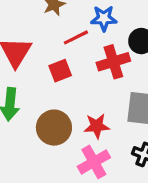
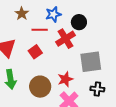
red line: (76, 37) -> (40, 30), turned 42

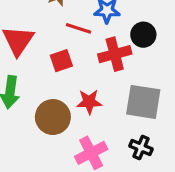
red star: (65, 79) -> (89, 102), moved

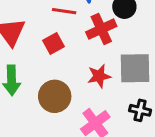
red star: (89, 102) -> (99, 76), moved

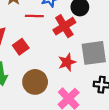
red square: (54, 43) -> (21, 47), moved

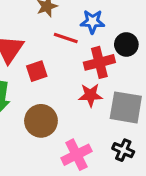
red star: (67, 62) -> (90, 95), moved

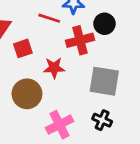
red star: (90, 95) -> (54, 68), moved

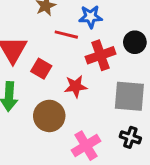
black circle: (104, 24) -> (135, 42), moved
red square: (23, 48) -> (41, 69), turned -36

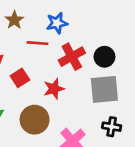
black circle: (135, 42) -> (104, 57), moved
red square: (41, 69) -> (20, 78), turned 36

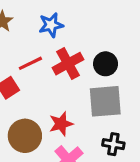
red line: (38, 43) -> (30, 63), moved, turned -30
red star: (54, 89) -> (61, 124), moved

